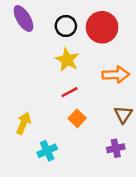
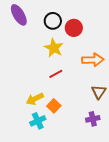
red circle: (102, 27) -> (74, 28), moved, size x0.7
orange square: (77, 118) -> (54, 106), moved
yellow arrow: (23, 123) -> (35, 99), moved, turned -138

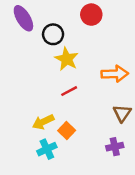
black circle: (53, 21) -> (53, 34), moved
red circle: (74, 28) -> (91, 15), moved

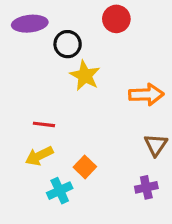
purple ellipse: (23, 18) -> (30, 24), turned -65
red line: (69, 91) -> (44, 124), moved, turned 35
yellow arrow: (43, 122) -> (39, 156), moved

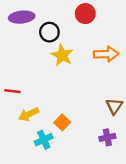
orange arrow: (146, 94) -> (106, 54), moved
red line: (44, 124) -> (12, 91), moved

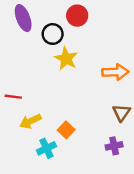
red circle: (85, 14) -> (77, 16), moved
purple ellipse: (22, 17) -> (23, 18), turned 75
orange arrow: (106, 54) -> (115, 72), moved

